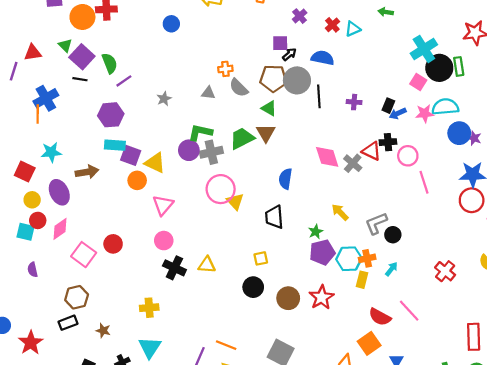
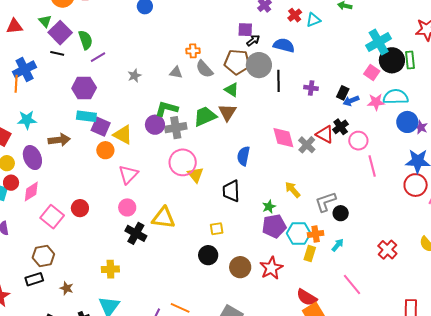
black cross: (388, 142) -> (341, 127), turned -35
yellow triangle: (207, 265) -> (163, 218), moved, size x1.4
red semicircle: (380, 317) -> (307, 297), moved

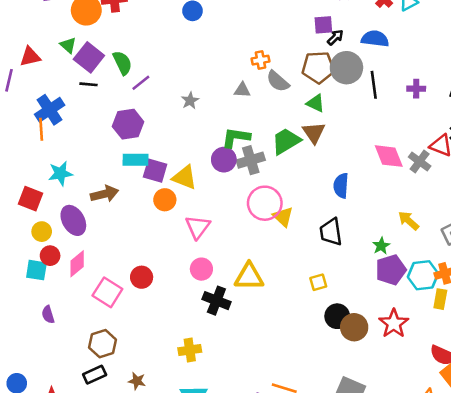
black circle: (208, 255) -> (337, 316), moved

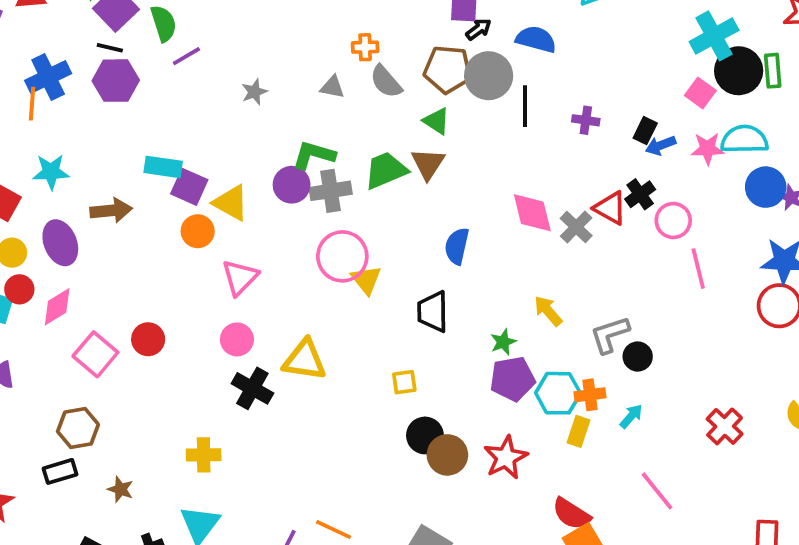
purple hexagon: (128, 124) -> (116, 81), moved

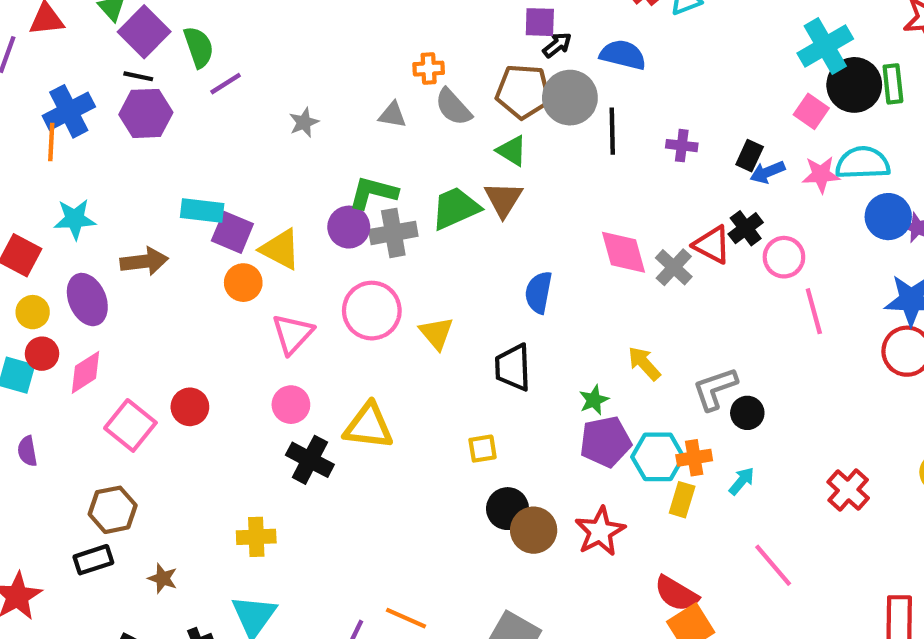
pink circle: (342, 256) -> (372, 311), moved

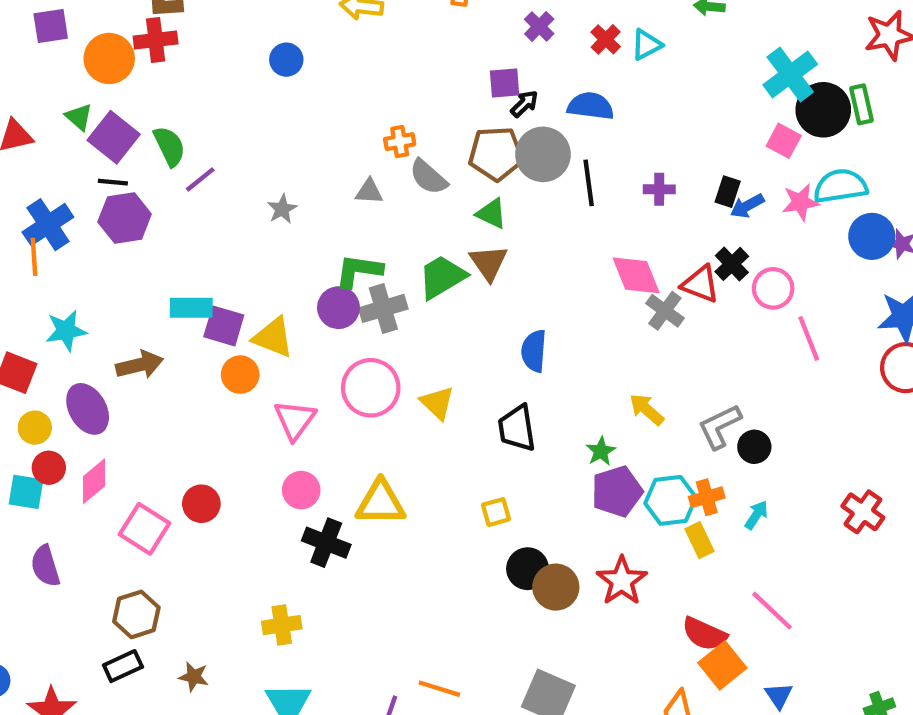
pink diamond: (623, 252) -> (636, 275), moved
purple semicircle: (27, 451) -> (45, 566), size x1.4
yellow rectangle: (682, 500) -> (699, 540), turned -36
pink line: (773, 565) -> (772, 611), moved

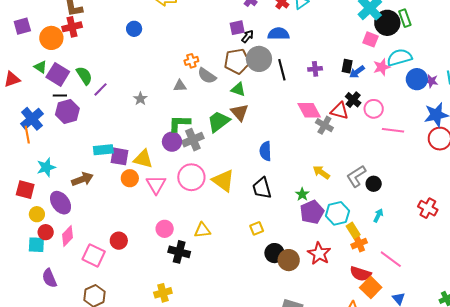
pink line: (809, 338) -> (393, 130), turned -55
yellow triangle: (437, 403) -> (223, 181), size x1.4
pink triangle: (295, 420) -> (156, 184), moved
orange cross: (707, 497) -> (359, 244), moved
yellow triangle: (381, 503) -> (202, 230), size x0.7

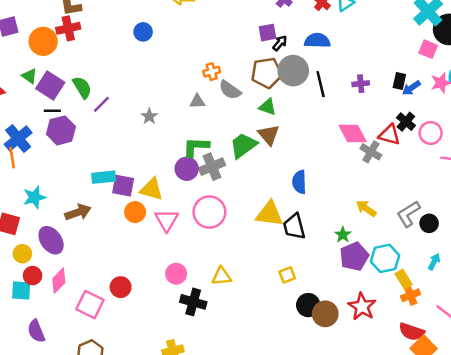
yellow triangle: (223, 181) -> (269, 214), moved, turned -30

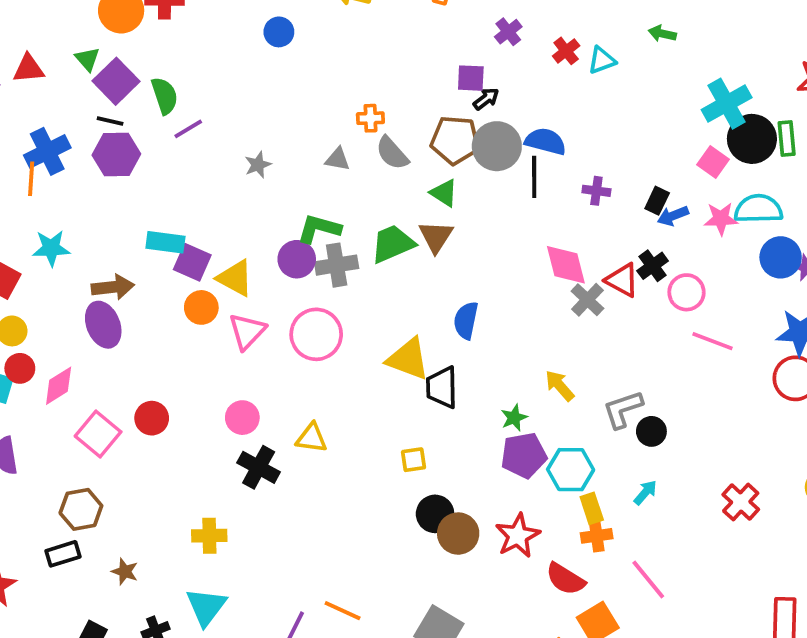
blue semicircle: (317, 41) -> (545, 141), moved
purple ellipse: (51, 240) -> (103, 325), moved
red semicircle: (412, 332) -> (565, 579), moved

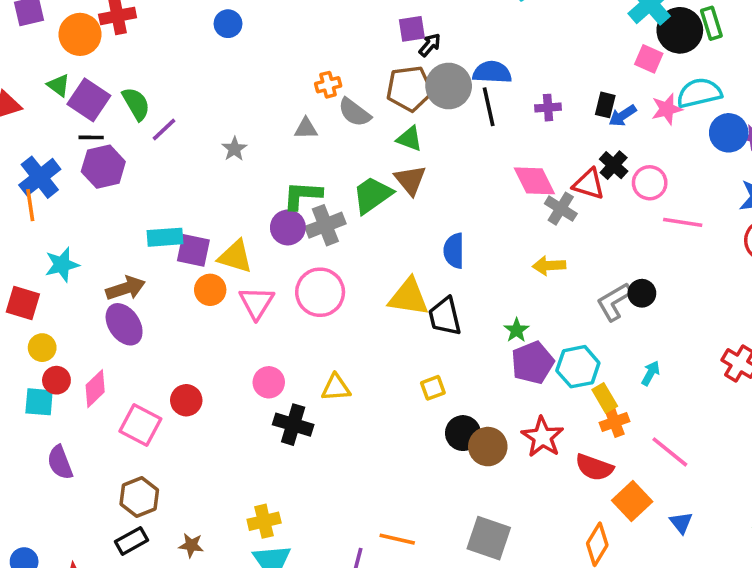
yellow arrow: (560, 386) -> (549, 266), moved, turned -40
black circle: (651, 431) -> (642, 293), moved
yellow cross: (209, 536) -> (264, 521), moved

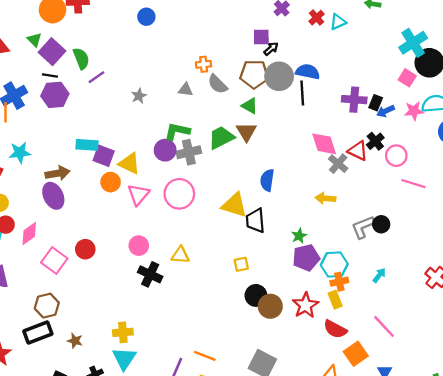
purple cross: (548, 108) -> (354, 100), moved, size x1.5
yellow rectangle: (605, 398) -> (335, 300), moved
orange cross: (615, 422) -> (339, 282), moved
black rectangle: (131, 541) -> (38, 332), size x1.4

